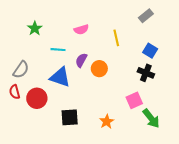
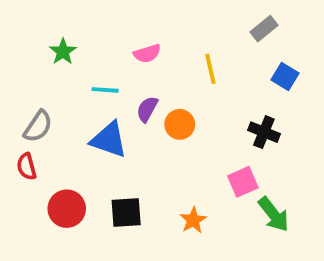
blue square: (150, 51) -> (285, 77), moved
red circle: (37, 98) -> (67, 209), moved

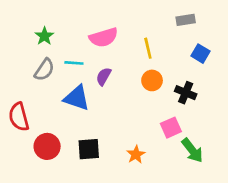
gray rectangle: (264, 29) -> (186, 20), turned 30
pink semicircle: (147, 54) -> (104, 37), size x1.5
orange circle: (180, 124) -> (152, 80), moved
gray semicircle: (38, 126) -> (44, 70), moved
red semicircle: (27, 167) -> (19, 117), size x1.5

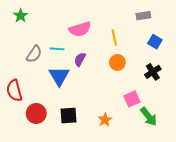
green star: (44, 36) -> (21, 16), moved
black cross: (186, 93) -> (153, 72), moved, turned 35
blue triangle: (77, 98) -> (59, 76), turned 40

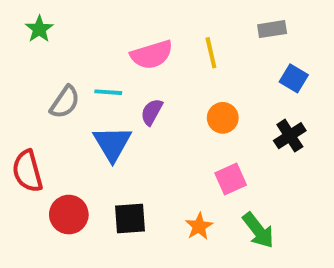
yellow line: (114, 37) -> (211, 53), moved
pink square: (132, 99) -> (231, 179), moved
green arrow: (149, 117) -> (258, 230), moved

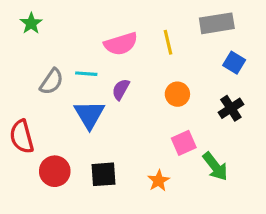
gray rectangle: (272, 29) -> (217, 23), size x1.5
green arrow: (258, 230) -> (215, 166), moved

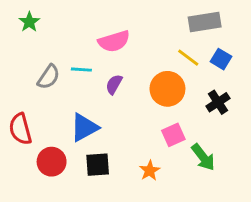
yellow line: (168, 42) -> (188, 58), moved, turned -40
orange circle: (177, 94) -> (167, 89), size x1.5
blue triangle: (89, 115) -> (84, 127), moved, turned 32

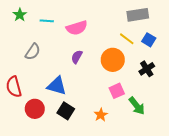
cyan line: (81, 70) -> (47, 21), moved
blue triangle: (84, 127) -> (57, 86), turned 45
black square: (98, 165) -> (66, 111), turned 36

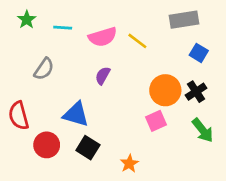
yellow line: (127, 39) -> (137, 41), moved
orange circle: (113, 60) -> (165, 90), moved
green arrow: (137, 106) -> (203, 130), moved
orange star: (101, 115) -> (129, 164), moved

